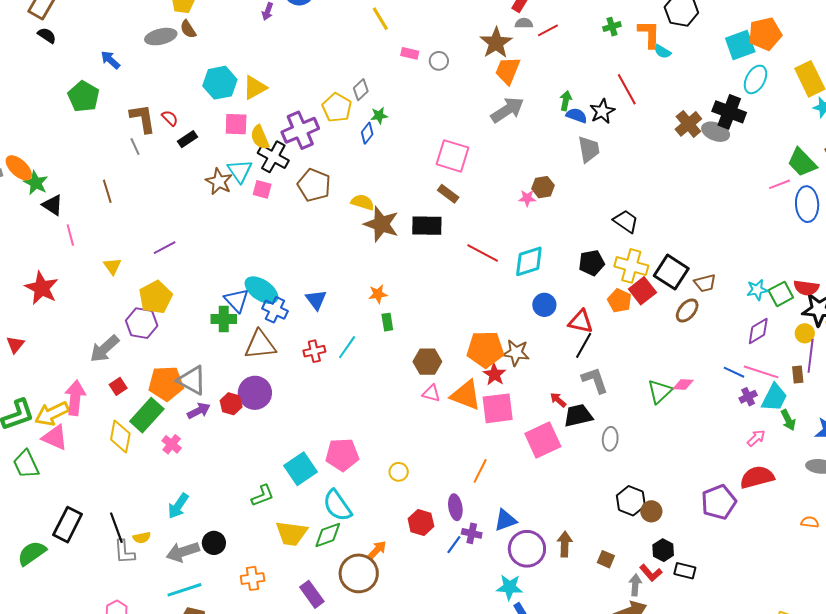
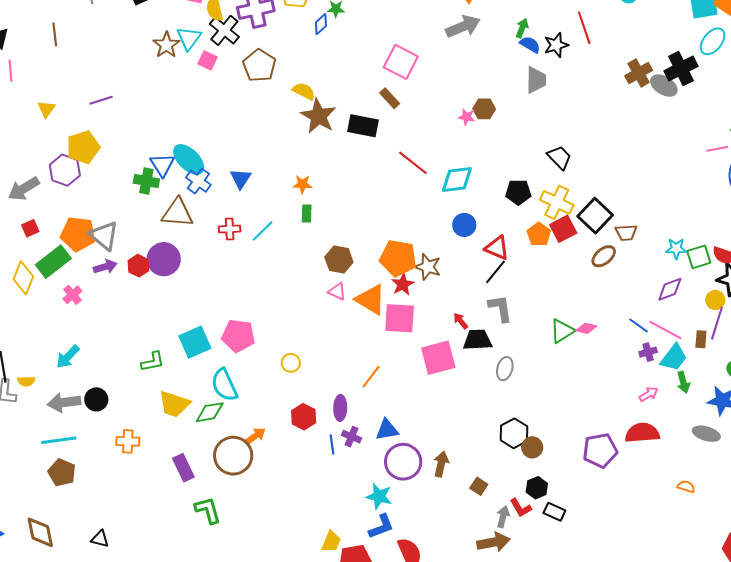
black cross: (729, 112) -> (681, 69), turned 32
blue line: (454, 545) -> (332, 444), turned -54

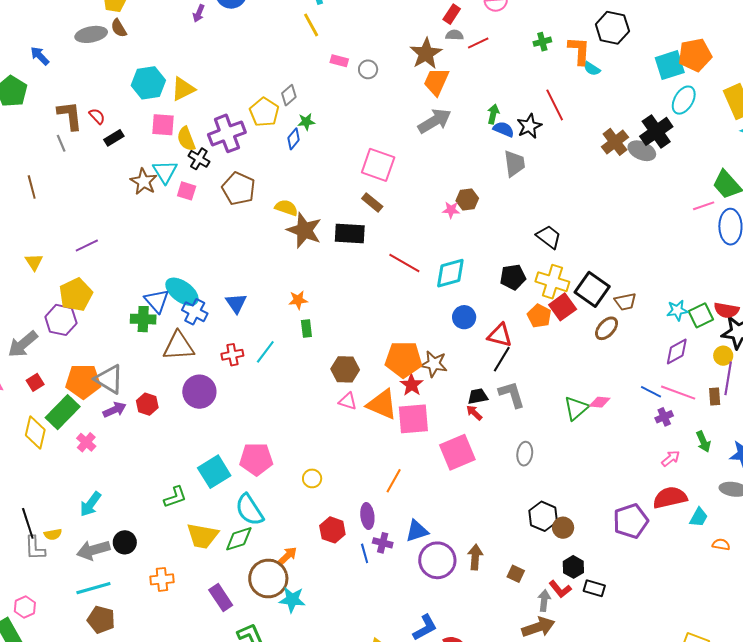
black cross: (224, 30) -> (199, 159), size x0.7
purple circle: (164, 259) -> (199, 392), moved
black trapezoid: (477, 340) -> (478, 396), moved, size x0.7
cyan trapezoid: (674, 358) -> (699, 517), moved, size x0.7
cyan star: (379, 496) -> (292, 600), moved

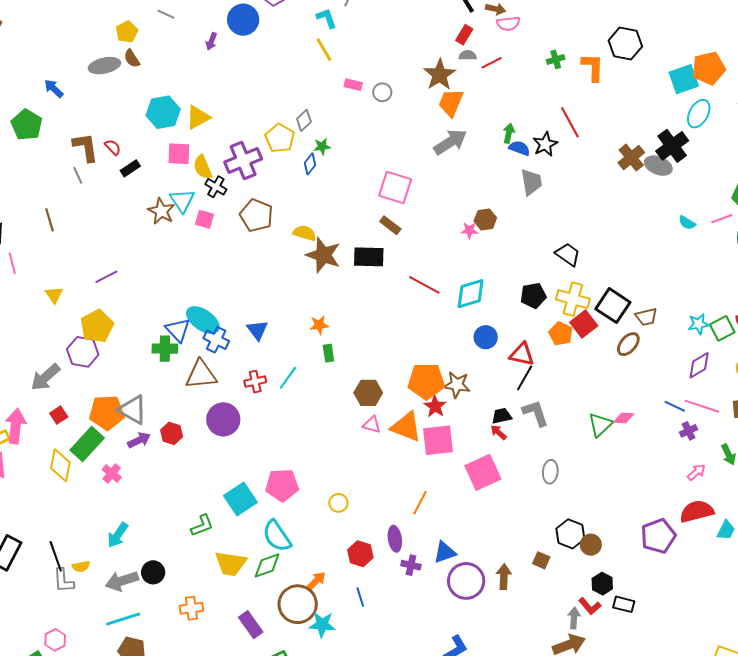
cyan semicircle: (592, 69) -> (687, 223), moved
blue line: (365, 553) -> (360, 597), moved
brown square: (516, 574) -> (541, 560), moved

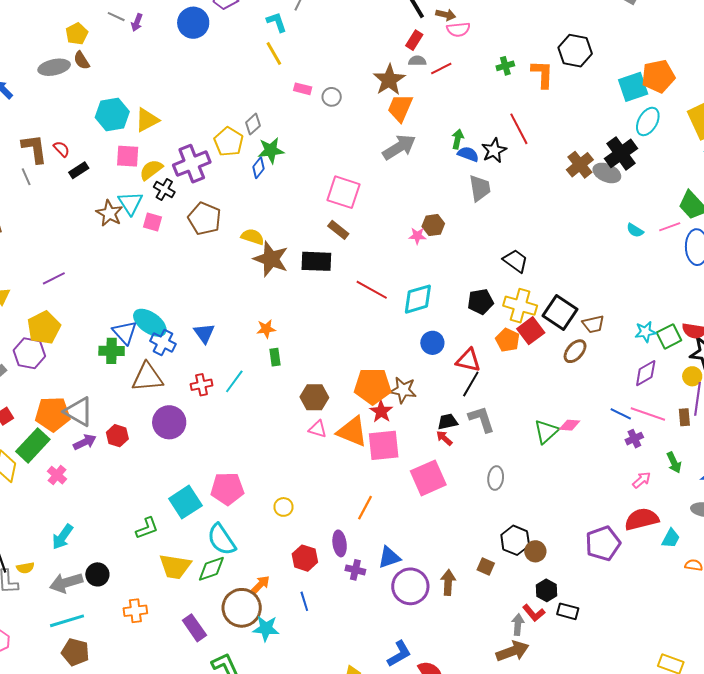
purple arrow: (211, 41) -> (137, 22), moved
green star: (322, 146) -> (271, 150), size x1.5
yellow semicircle: (203, 167) -> (151, 170), turned 75

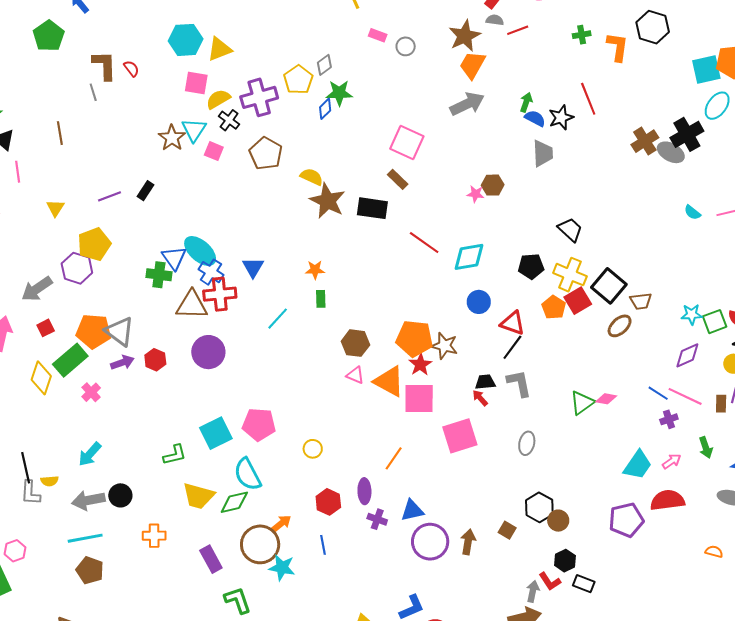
black rectangle: (79, 170) -> (146, 191), moved, turned -30
red cross: (202, 385) -> (220, 294), moved, size x1.5
cyan trapezoid: (671, 538) -> (638, 465), moved, size x1.5

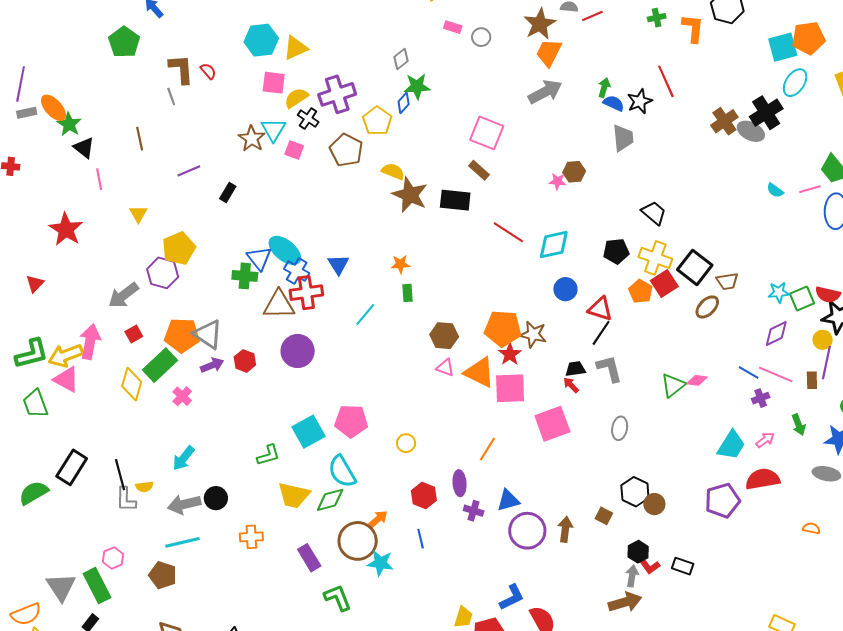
yellow pentagon: (298, 80) -> (377, 121), moved
purple line: (109, 196) -> (189, 171), moved
black hexagon: (565, 561) -> (638, 552), moved
brown pentagon: (90, 570) -> (163, 575), moved

